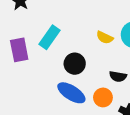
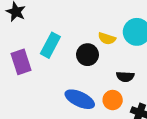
black circle: (75, 64) -> (87, 55), moved

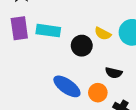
cyan rectangle: (50, 45) -> (48, 31), turned 60
purple rectangle: (21, 62) -> (19, 28), moved

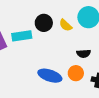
yellow semicircle: (103, 34) -> (66, 25), turned 32
black circle: (82, 46) -> (44, 23), moved

